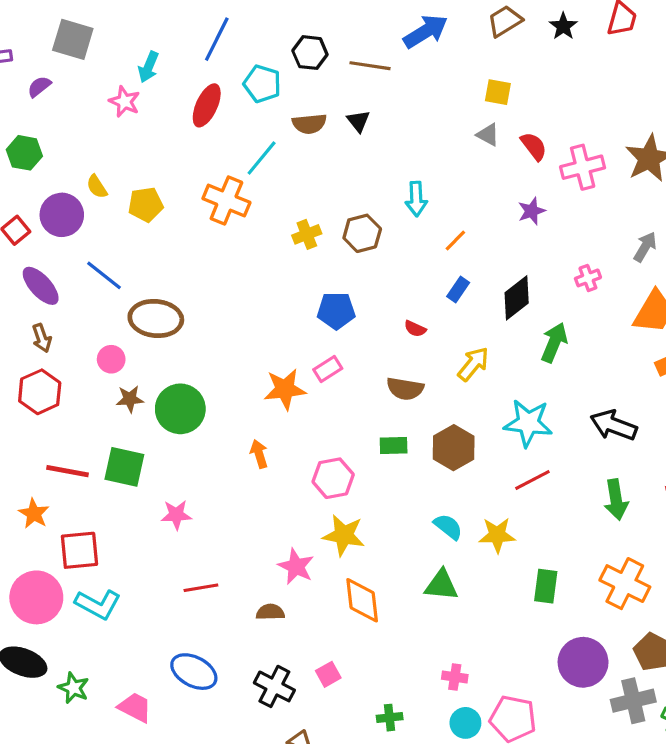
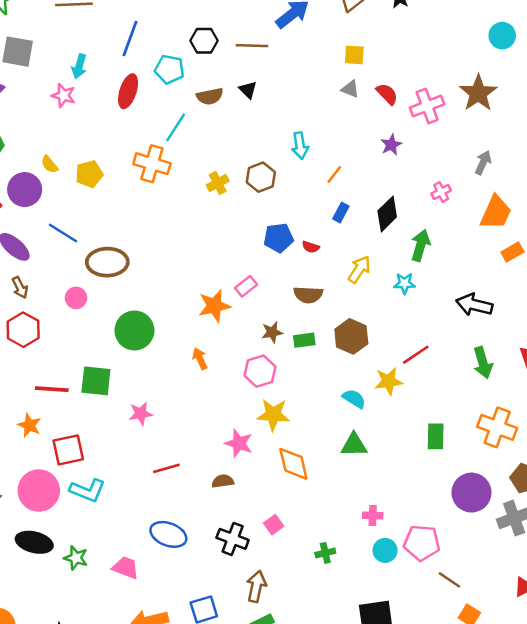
blue pentagon: (336, 311) -> (278, 238), moved
brown star: (130, 399) -> (272, 332), moved
cyan star: (528, 423) -> (404, 283), moved, size x0.6
yellow star: (497, 535) -> (389, 381), moved

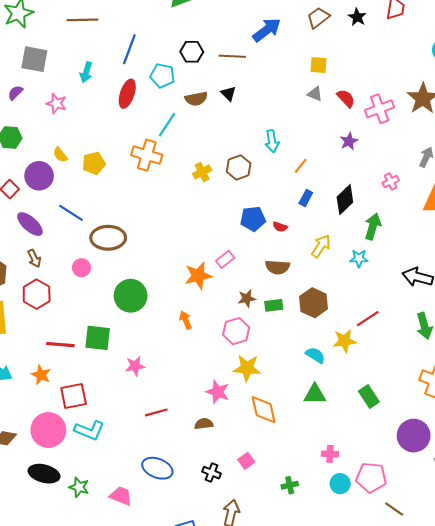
pink star: (63, 95) -> (56, 104), moved
green rectangle: (436, 436) -> (369, 397), moved, turned -35
black cross: (233, 539) -> (212, 473), size x0.7

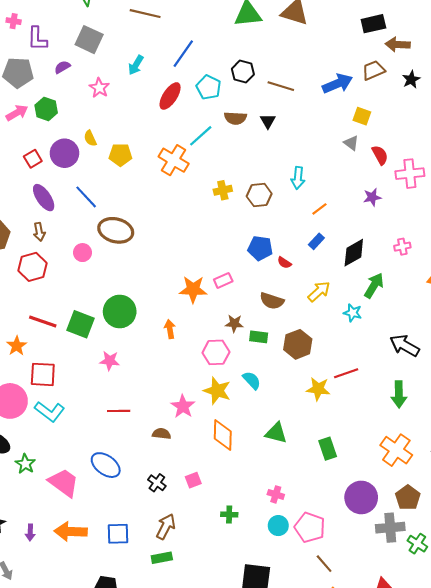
blue arrow: (267, 30) -> (337, 84), moved
green circle: (131, 296) -> (120, 312), moved
cyan semicircle: (315, 355) -> (252, 380), moved
pink trapezoid: (121, 496) -> (64, 483), size x1.4

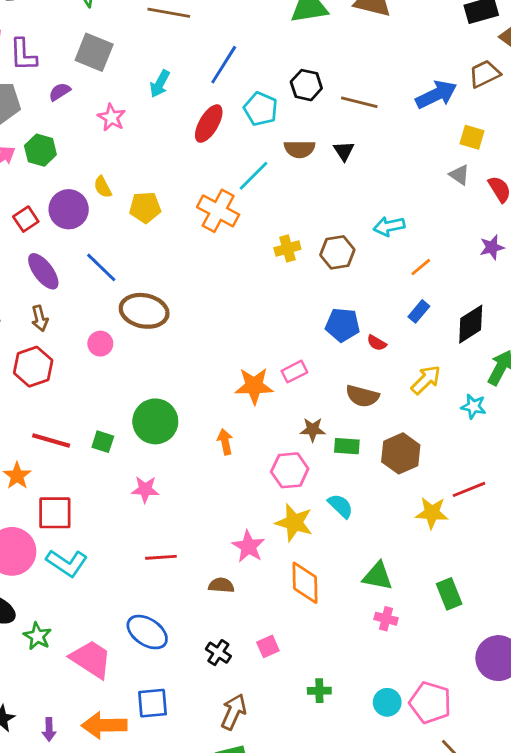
cyan arrow: (298, 178) -> (389, 226), turned 75
green square: (81, 324) -> (103, 442), size x0.6
pink cross: (276, 494) -> (386, 619), moved
blue square: (118, 534) -> (153, 703), moved

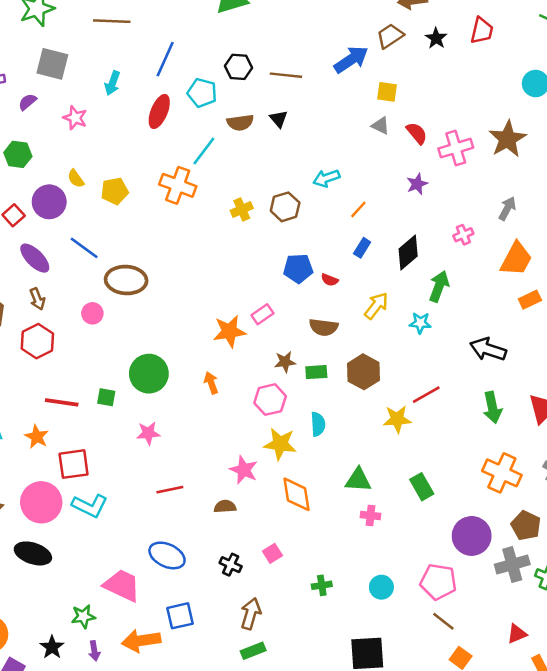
cyan semicircle: (341, 506) -> (318, 424), turned 50
green star: (37, 636) -> (83, 616), moved, turned -30
pink pentagon: (430, 703) -> (438, 582), moved

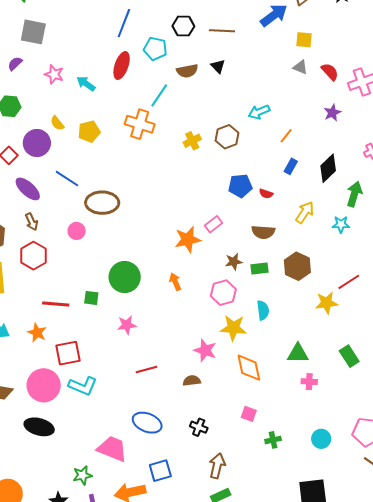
cyan arrow: (112, 83) -> (86, 84), moved, turned 108
pink square: (272, 553) -> (249, 414), moved, turned -35

